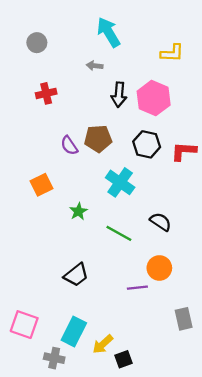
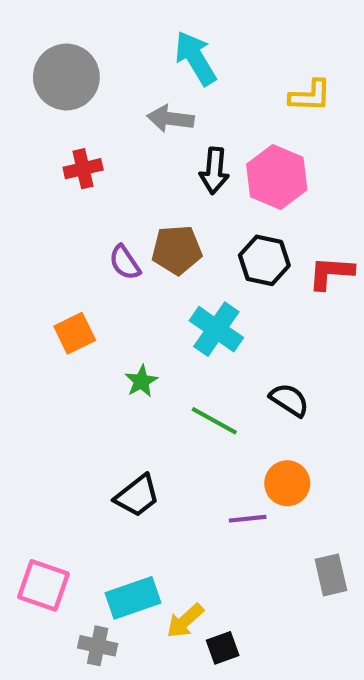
gray circle: (37, 43) -> (66, 77), size x1.8
gray arrow: (95, 66) -> (171, 119), size x1.5
cyan rectangle: (74, 332) -> (133, 598), turned 44

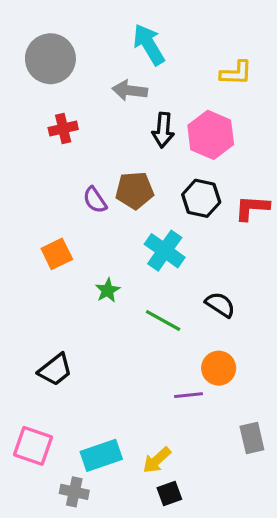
black trapezoid: (137, 496) -> (55, 370), moved
yellow arrow: (185, 621) -> (157, 460), moved

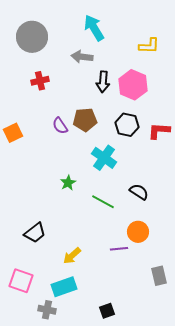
orange square: (57, 254) -> (13, 133), moved
yellow arrow: (157, 460) -> (72, 256), moved

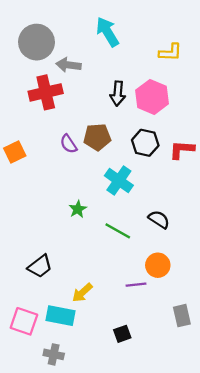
gray arrow: (82, 57) -> (69, 65), moved
red cross: (40, 81) -> (46, 92), size x1.6
cyan rectangle: (64, 287) -> (61, 316), moved, turned 30
black square: (107, 311) -> (122, 334), moved

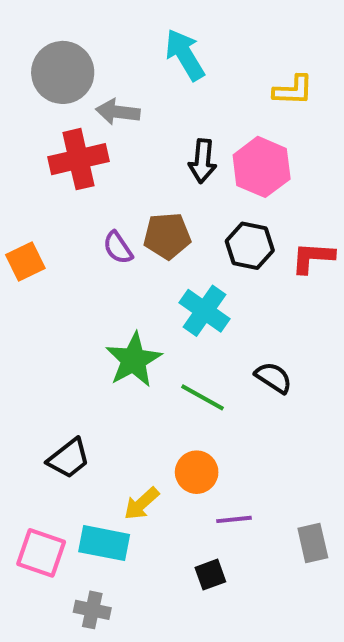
green star: (78, 209) -> (134, 360), size x1.8
orange circle: (158, 265) -> (197, 472), moved
purple line: (136, 285) -> (234, 519), moved

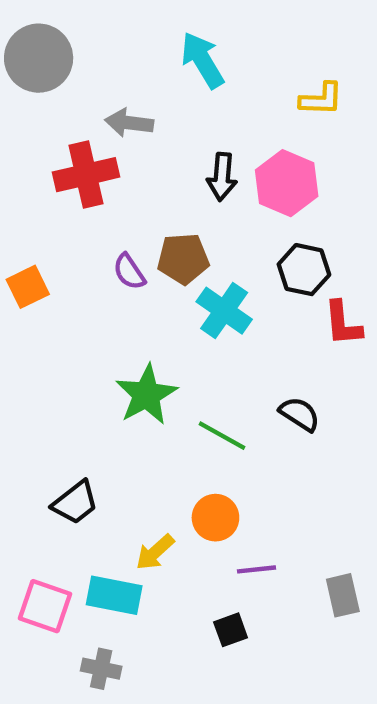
gray circle: (63, 72) -> (39, 58), moved
black hexagon: (250, 246) -> (304, 270), moved
red L-shape: (313, 258) -> (343, 323), moved, turned -99
cyan cross: (204, 311) -> (224, 311), moved

